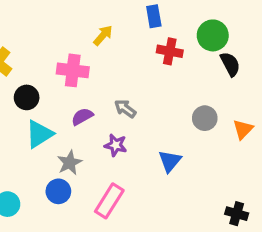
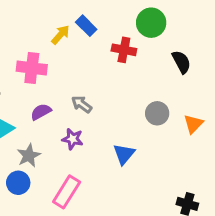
blue rectangle: (154, 16) -> (86, 26), moved, turned -35
green circle: (213, 35) -> (151, 23), moved

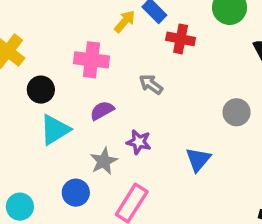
red cross: (124, 50) -> (181, 39), moved
gray arrow: (82, 104) -> (151, 84), moved
gray star: (29, 156) -> (104, 161), moved

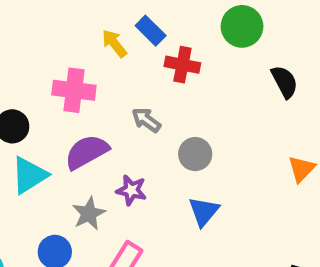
yellow arrow: (125, 21) -> (114, 43), turned -80
purple semicircle: (102, 111) -> (87, 152), size x1.5
gray circle: (237, 112) -> (195, 154), moved

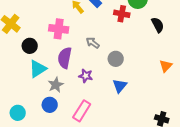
red cross: (182, 65) -> (122, 14), moved
purple semicircle: (87, 152) -> (65, 58), turned -50
gray star: (89, 214) -> (56, 85), moved

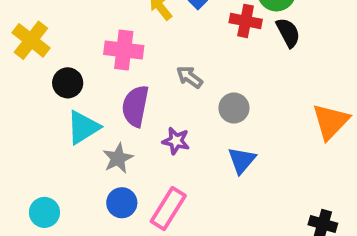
black semicircle: (158, 25) -> (288, 33), moved
orange triangle: (166, 66) -> (331, 122), size x1.5
blue circle: (50, 105) -> (122, 203), moved

